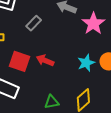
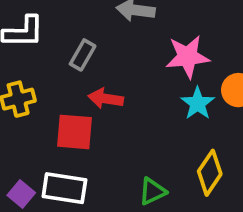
pink star: (93, 24) -> (188, 57), moved, turned -30
red arrow: (45, 60) -> (106, 99), moved

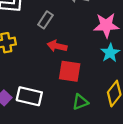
red square: (74, 132) -> (70, 71), moved

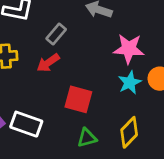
red arrow: (57, 46) -> (48, 63), moved, turned -54

